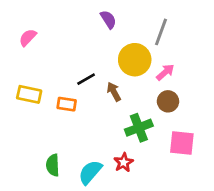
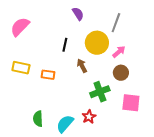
pink semicircle: (28, 37) -> (20, 27), size x1.5
black line: (86, 79) -> (65, 45), moved, turned -48

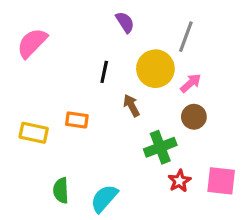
yellow rectangle: (21, 68) -> (34, 133), moved
pink square: (131, 103) -> (221, 181), moved
red star: (89, 117) -> (179, 181), moved

